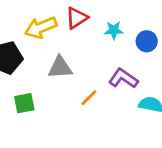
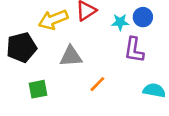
blue circle: (147, 41) -> (143, 17), moved
purple L-shape: (123, 78) -> (134, 50), moved, turned -116

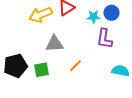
black pentagon: (22, 47) -> (15, 66), moved
green square: (38, 89) -> (41, 70), moved

